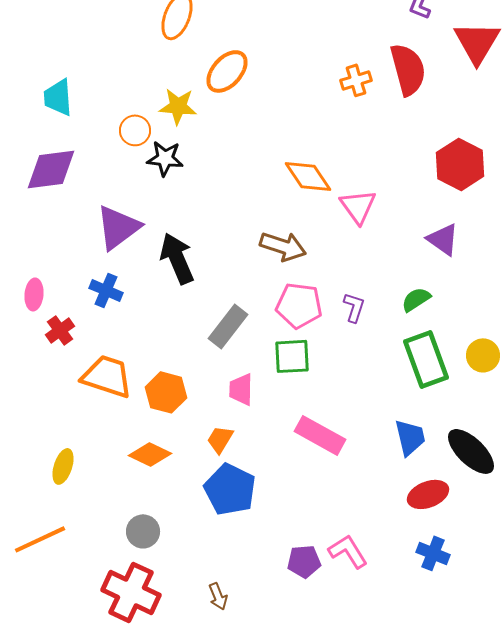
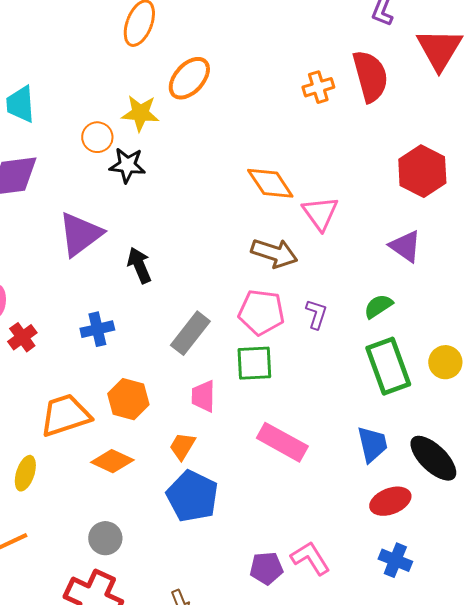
brown arrow: (283, 246) -> (274, 253), moved
black arrow: (177, 258) -> (139, 265), size x0.7
blue cross: (106, 290) -> (97, 329), moved, turned -36
orange trapezoid: (107, 376) -> (65, 415), moved, turned -36

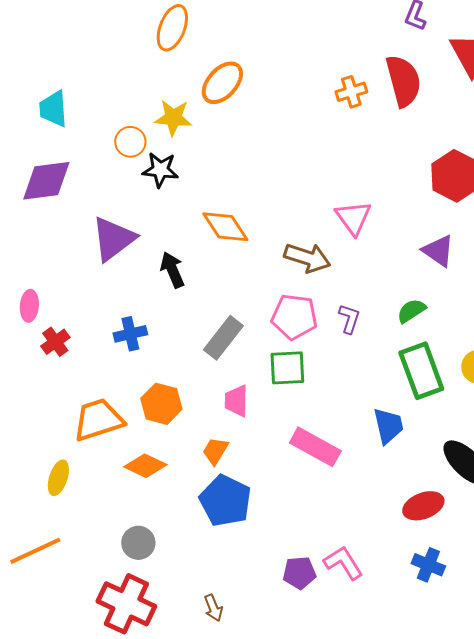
orange diamond: (270, 183) -> (225, 227), moved
blue trapezoid: (372, 444) -> (388, 426), moved

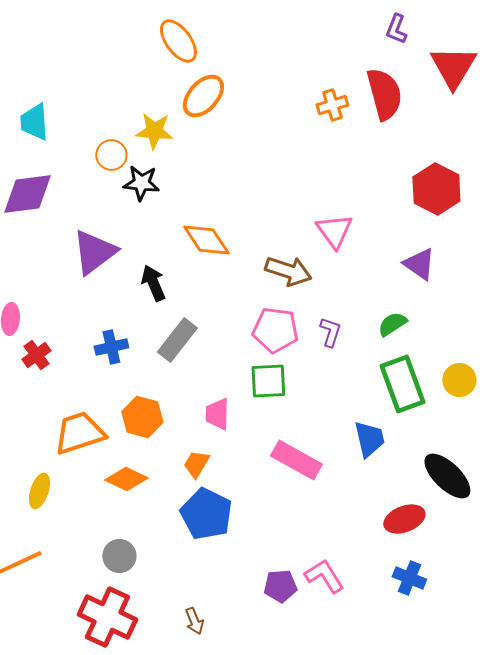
orange ellipse: (172, 28) -> (178, 41), moved, turned -57
gray rectangle: (223, 338) -> (177, 340), moved

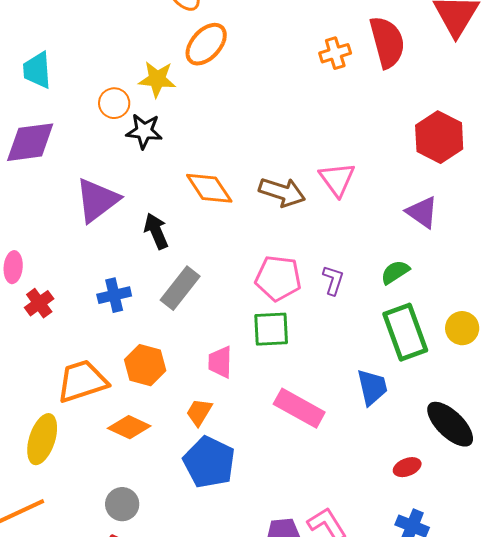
brown arrow: (288, 271) -> (282, 192), moved
yellow ellipse: (39, 491) -> (42, 439), size x1.4
red ellipse: (404, 519) -> (407, 467), size x0.7

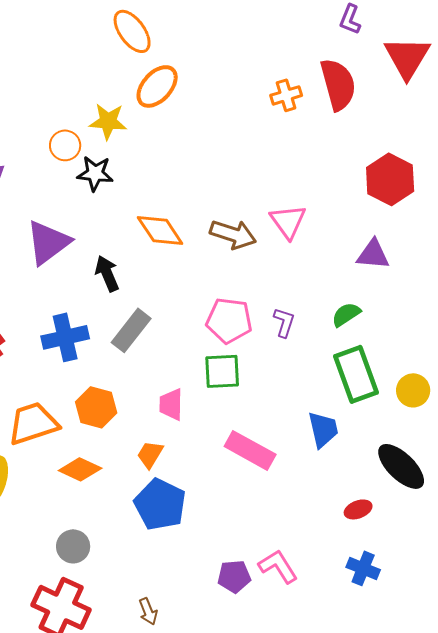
purple triangle: (422, 212) -> (373, 254), turned -30
blue cross: (114, 295) -> (65, 337), size x1.4
yellow circle: (462, 328) -> (413, 390), moved

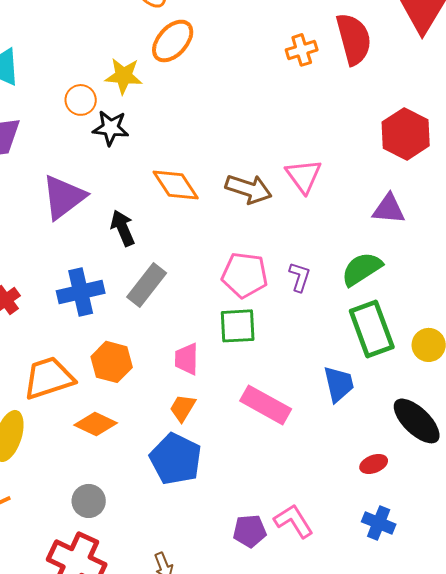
green semicircle: (346, 314) -> (362, 269), size x1.4
orange trapezoid: (150, 454) -> (183, 408), moved

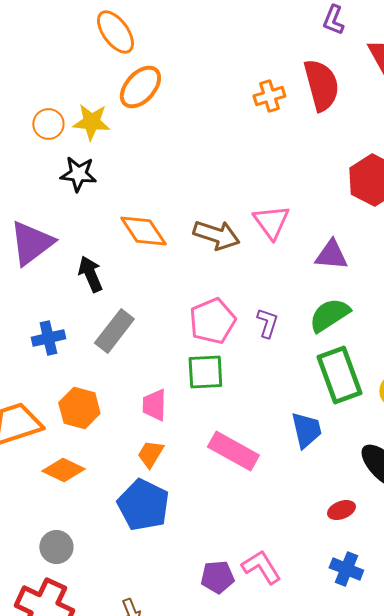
orange circle: (81, 100) -> (48, 124), moved
purple triangle: (389, 209) -> (331, 255), moved
pink pentagon: (245, 275) -> (212, 321), turned -30
blue cross: (81, 292) -> (48, 338), size x0.7

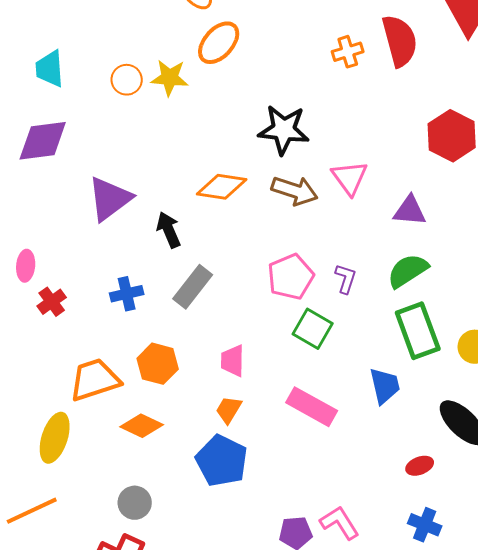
black star: (78, 174) -> (284, 130), moved, size x1.4
orange diamond: (143, 231) -> (222, 187), turned -48
green square: (205, 372) -> (313, 329), moved, turned 33

